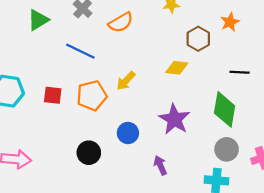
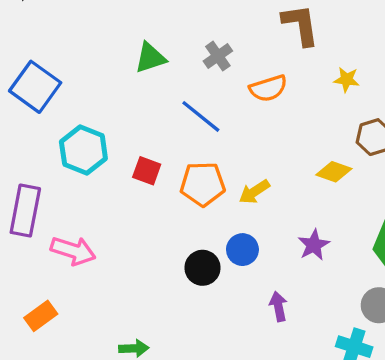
yellow arrow: (126, 81) -> (254, 192), moved
purple star: (174, 119) -> (314, 245), size x0.7
black circle: (89, 153) -> (203, 268), moved

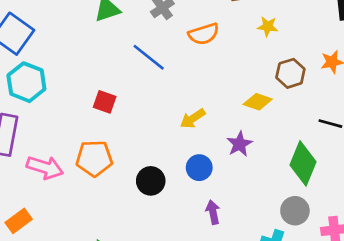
cyan hexagon: (83, 150) -> (26, 82), moved
orange pentagon: (203, 184) -> (94, 158), moved
purple star: (314, 245) -> (239, 144), moved
blue circle: (242, 250) -> (199, 168), moved

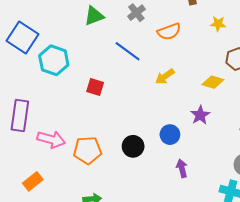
cyan hexagon: (26, 82) -> (54, 60), moved
yellow arrow: (193, 119) -> (165, 77), moved
orange pentagon: (94, 158) -> (87, 150), moved

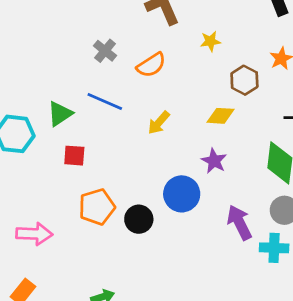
green triangle: (94, 16) -> (60, 114), moved
blue circle: (170, 135) -> (182, 194), size x1.4
orange pentagon: (87, 150) -> (97, 207), moved
purple arrow: (182, 168) -> (239, 222), moved, size x1.5

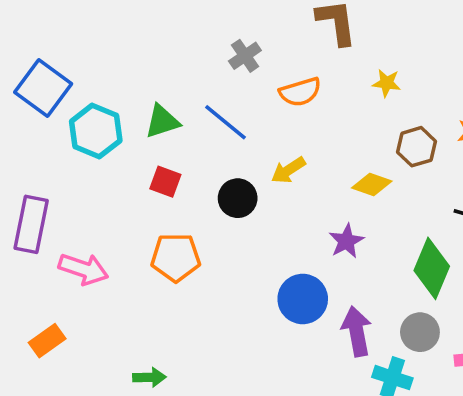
blue circle: (182, 194) -> (303, 299), moved
black circle: (139, 219) -> (238, 198), moved

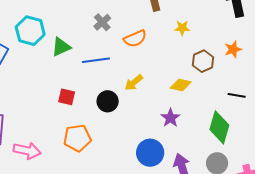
green triangle: (162, 121) -> (61, 47), moved
blue line: (226, 122) -> (96, 60), turned -40
cyan hexagon: (96, 131) -> (30, 31), moved

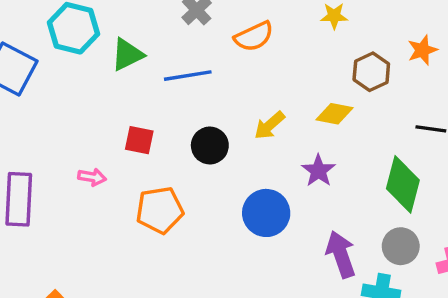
yellow arrow: (134, 83) -> (269, 125), moved
pink arrow: (27, 151) -> (92, 177), moved, size x0.6
blue circle: (150, 153) -> (266, 213), moved

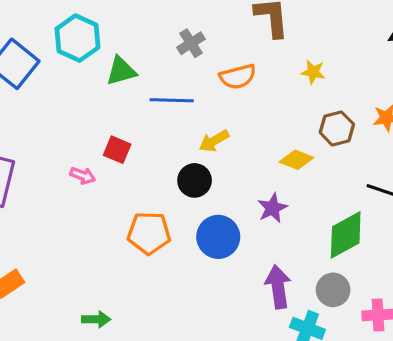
yellow arrow: (269, 125) -> (214, 141), moved
black circle: (210, 146) -> (195, 180), moved
pink arrow: (92, 177) -> (83, 176), moved
green diamond: (403, 184) -> (346, 235), turned 36
orange pentagon: (160, 210) -> (149, 233), moved

